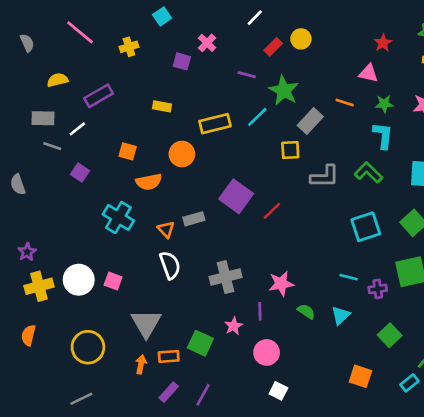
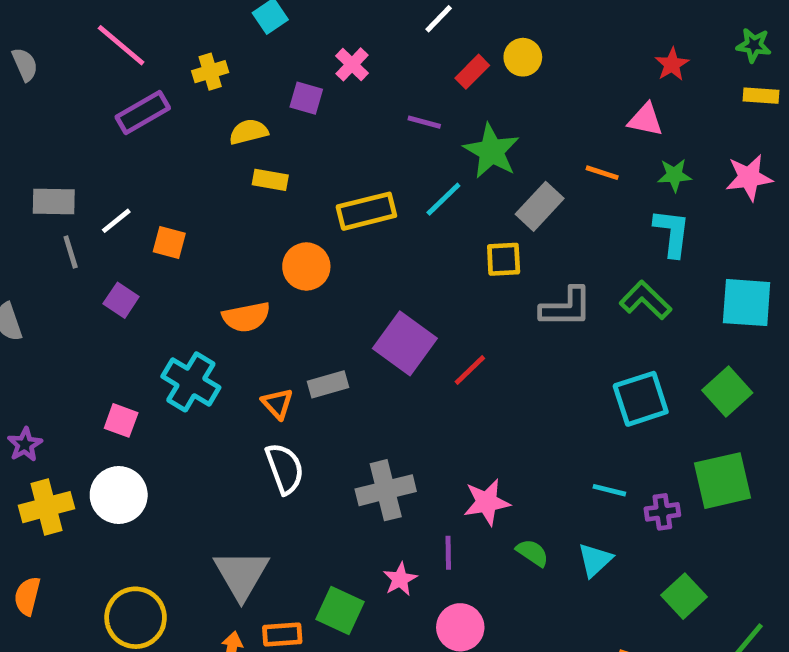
yellow semicircle: (58, 80) -> (249, 132), moved
purple rectangle: (99, 96) -> (143, 113), moved
gray line: (52, 146) -> (71, 252), turned 54
orange square: (128, 151) -> (169, 242), moved
pink square: (113, 281) -> (121, 420), moved

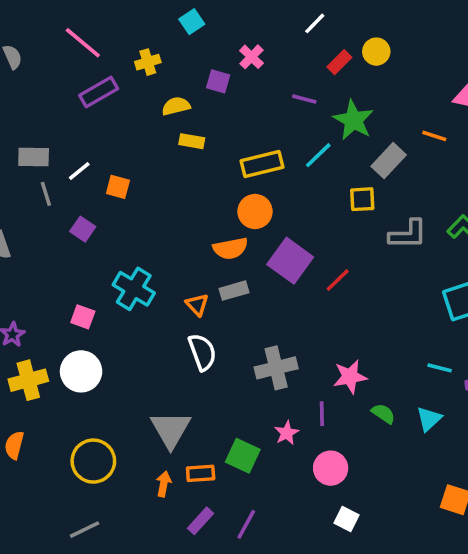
orange circle: (306, 266) -> (255, 211), moved
orange semicircle: (246, 317) -> (230, 248), moved

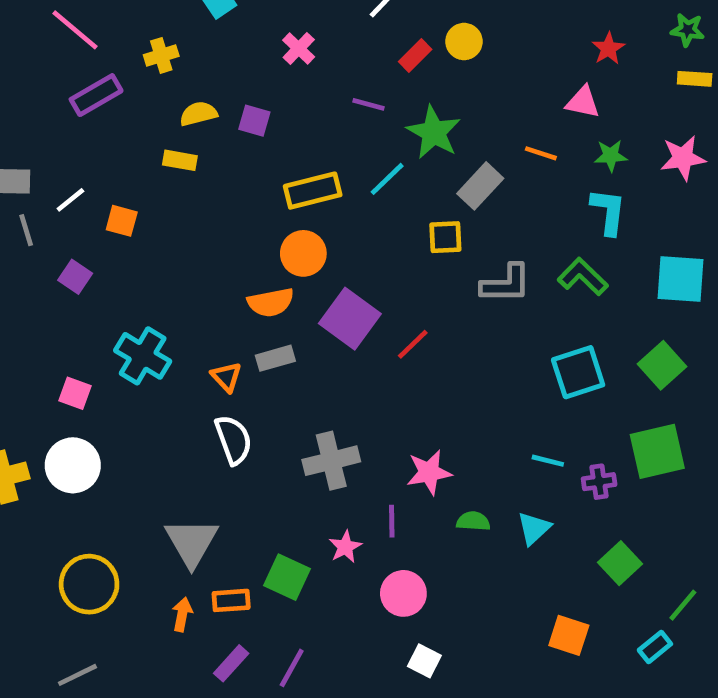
purple square: (218, 81) -> (254, 121), moved
yellow rectangle: (192, 141) -> (180, 160), moved
green semicircle: (383, 414) -> (473, 521), turned -30

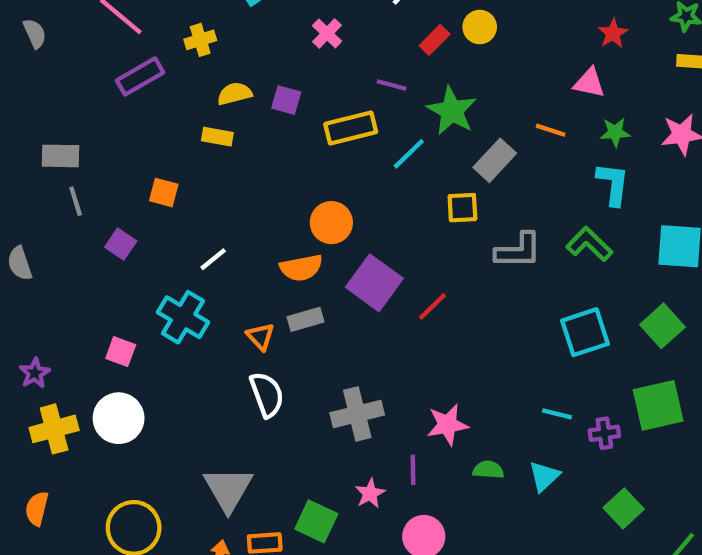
yellow rectangle: (313, 191) -> (351, 128), moved
white line: (70, 200) -> (213, 259), moved

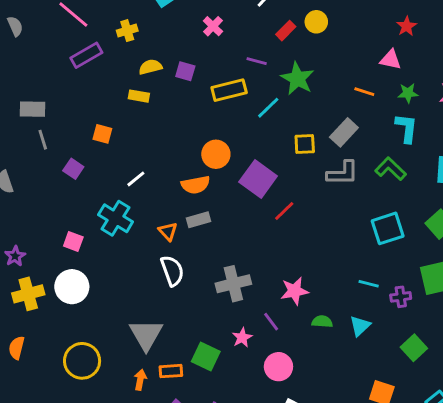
gray rectangle: (495, 160) -> (344, 132), moved
purple square: (374, 283) -> (258, 179), moved
purple line: (413, 470) -> (271, 322), turned -36

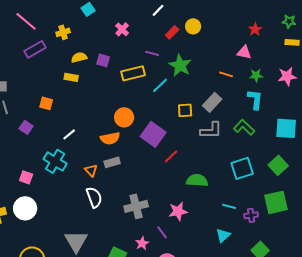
green semicircle: (322, 322) -> (197, 180), moved, size x1.5

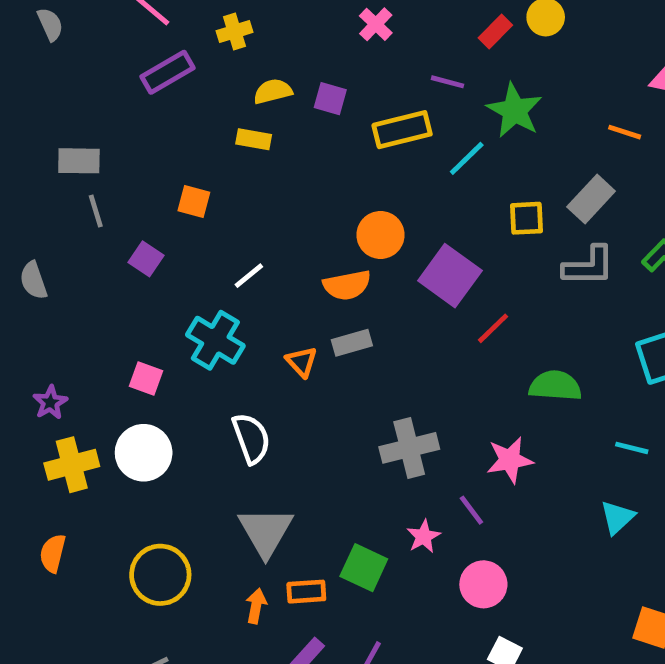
white semicircle: (94, 197) -> (251, 438), moved

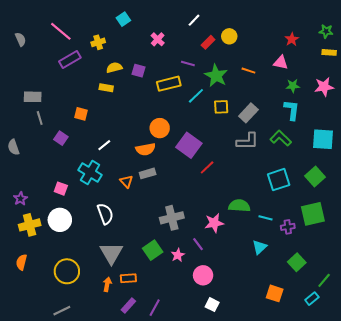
orange line: (625, 132) -> (248, 71), moved
yellow square: (526, 218) -> (221, 107), moved
green semicircle: (555, 386) -> (239, 206), moved
green square: (364, 568) -> (153, 250), moved, turned 30

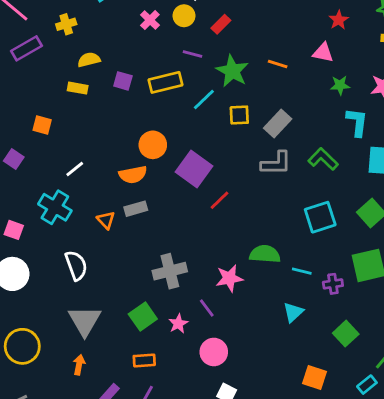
yellow circle: (229, 36) -> (184, 16), moved
purple square: (138, 71) -> (123, 81), moved
cyan L-shape: (292, 110) -> (357, 122), moved
orange rectangle: (128, 278) -> (144, 360), moved

